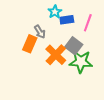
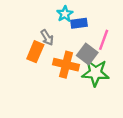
pink line: (88, 23) -> (104, 40), moved
orange cross: (56, 55) -> (66, 65), turned -30

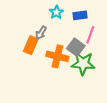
blue rectangle: (79, 23) -> (80, 15), moved
gray arrow: (47, 37) -> (41, 33), turned 64

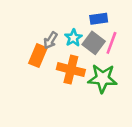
cyan star: (56, 12) -> (73, 38), moved
gray square: (76, 47) -> (94, 43), moved

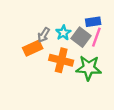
blue rectangle: (99, 19) -> (93, 22), moved
orange rectangle: (38, 56) -> (33, 48), turned 42

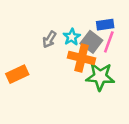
orange rectangle: (33, 48) -> (17, 74), moved
orange cross: (61, 60) -> (82, 58), moved

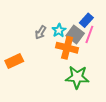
blue rectangle: (105, 25) -> (86, 20), turned -40
green star: (100, 77) -> (77, 77), moved

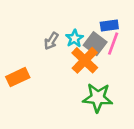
blue rectangle: (86, 20) -> (109, 25), turned 40
orange cross: (67, 48) -> (85, 60), turned 30

